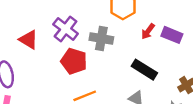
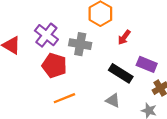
purple rectangle: (172, 35) -> (147, 64), moved

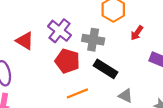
black rectangle: (121, 73) -> (105, 69), moved

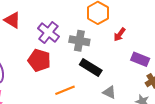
red triangle: (25, 41) -> (12, 20), moved
red pentagon: (67, 61) -> (39, 60), moved

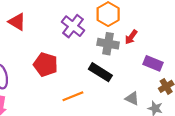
purple cross: (48, 32) -> (73, 26), moved
gray cross: (79, 41) -> (108, 44), moved
gray triangle: (109, 92) -> (132, 98), moved

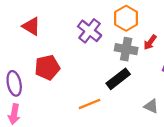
red pentagon: (46, 64) -> (47, 67), moved, turned -30
black rectangle: (100, 72) -> (118, 79), turned -70

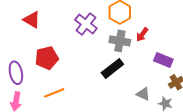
orange line: (90, 104) -> (54, 93), moved

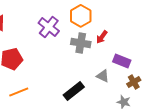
black rectangle: (112, 69) -> (74, 91), moved
gray triangle: (143, 94) -> (103, 76), moved

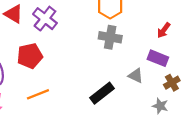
purple cross: (49, 27) -> (45, 19), moved
red arrow: (102, 37) -> (164, 30), moved

